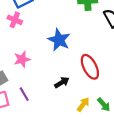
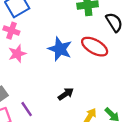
pink star: (22, 59) -> (17, 54), moved
red ellipse: (90, 67) -> (95, 47), moved, turned -30

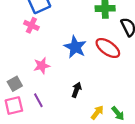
pink star: (17, 54) -> (42, 66), moved
black arrow: (66, 94) -> (77, 90), turned -40

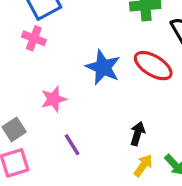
black arrow: (77, 90) -> (138, 134), moved
purple line: (38, 100) -> (72, 145), moved

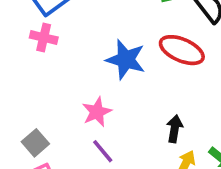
pink star: (54, 99) -> (97, 112), moved

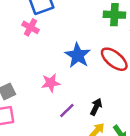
purple line: (103, 151) -> (67, 110), moved, turned 70

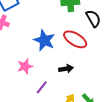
black arrow: (96, 107) -> (66, 69), moved, turned 64

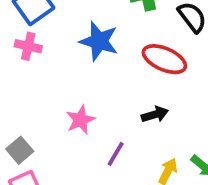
blue star: (44, 40) -> (99, 41), moved

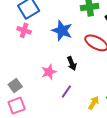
black arrow: (155, 114) -> (72, 63), moved, turned 80

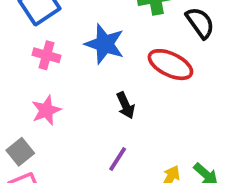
pink cross: (24, 30) -> (46, 55), moved
pink star: (49, 72) -> (46, 110), moved

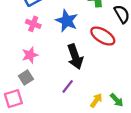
black arrow: (126, 105) -> (75, 57), size x1.6
gray square: (20, 152) -> (26, 77), moved

